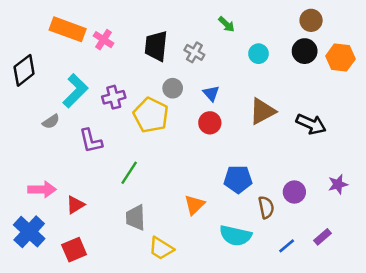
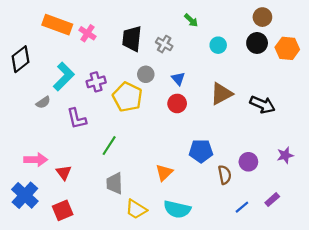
red triangle: (75, 205) -> (64, 173), turned -35
cyan semicircle: (235, 236) -> (177, 209), moved

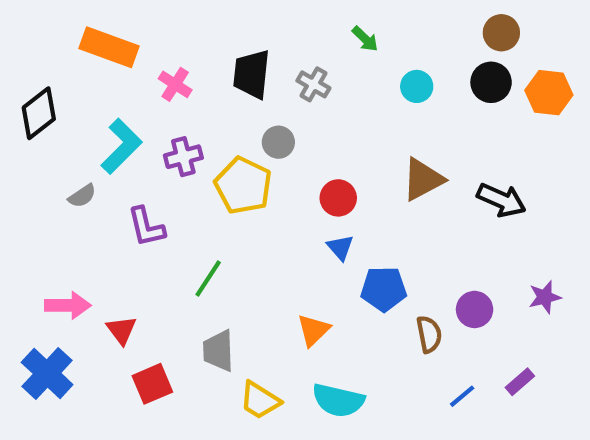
pink cross: (87, 33) -> (175, 84), moved
blue triangle: (178, 79) -> (340, 248), moved
red square: (63, 210) -> (152, 384), moved

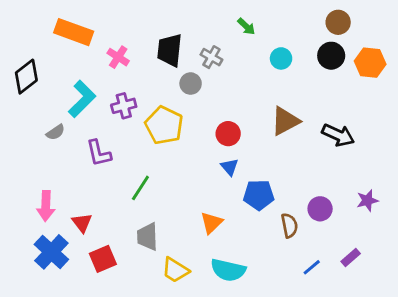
gray circle: (278, 142) -> (191, 84), moved
pink arrow: (68, 305) -> (46, 206), turned 92
blue cross: (47, 373) -> (51, 252), moved

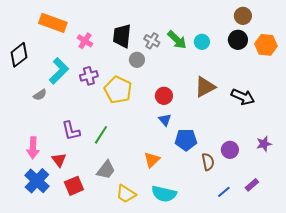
green arrow: (246, 26) -> (177, 40), moved, size x1.5
purple L-shape: (99, 153) -> (71, 131), moved
gray trapezoid: (147, 237) -> (106, 170), turned -140

